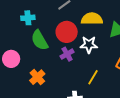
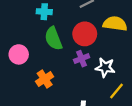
white star: (89, 45) -> (105, 67), moved
yellow line: (93, 77) -> (116, 91), moved

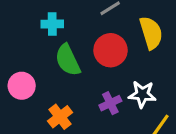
yellow semicircle: (115, 24) -> (151, 33), turned 70
purple cross: (82, 59) -> (110, 103), moved

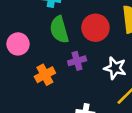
purple cross: (110, 103) -> (77, 61), moved

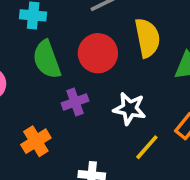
orange cross: (45, 75) -> (36, 141), moved

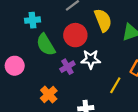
white star: (130, 109) -> (91, 59), moved

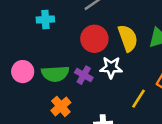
yellow semicircle: (103, 20) -> (128, 38), moved
green semicircle: (46, 45) -> (55, 74), moved, turned -65
purple cross: (67, 67) -> (84, 75), turned -32

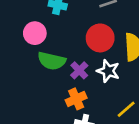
pink circle: (23, 72) -> (35, 33), moved
orange cross: (61, 106) -> (76, 99), moved

